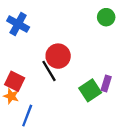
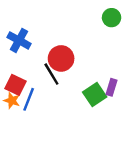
blue cross: (18, 24) -> (19, 40), moved
blue line: (27, 116) -> (29, 99), moved

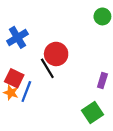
blue cross: (19, 40) -> (17, 37), turned 30
green square: (95, 94) -> (93, 112), moved

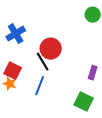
blue line: (26, 91) -> (40, 86), moved
green square: (93, 112) -> (84, 102), turned -30

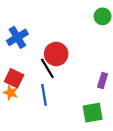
blue line: (40, 86) -> (44, 95), turned -30
green square: (84, 102) -> (93, 113), turned -36

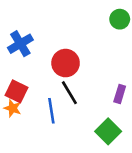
black line: (47, 68) -> (69, 93), moved
green square: (93, 113) -> (108, 131), turned -35

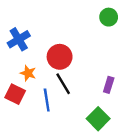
red square: (17, 91) -> (15, 94), moved
orange star: (13, 108) -> (28, 73), moved

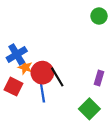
blue cross: (19, 39) -> (17, 54), moved
red circle: (60, 57) -> (42, 73), moved

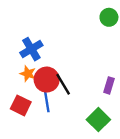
blue cross: (17, 54) -> (31, 49), moved
red square: (14, 87) -> (21, 105), moved

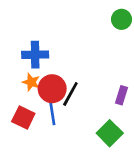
blue cross: (31, 49) -> (35, 55), turned 30
black line: (63, 84) -> (70, 94), turned 60

